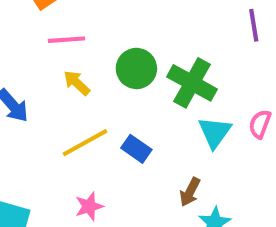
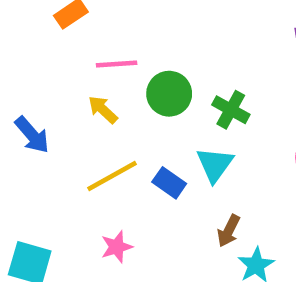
pink line: (66, 40) -> (117, 64), moved
green cross: (192, 83) -> (231, 110), size x0.7
cyan triangle: (215, 132) -> (215, 165), moved

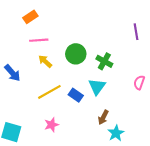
pink line: (117, 64) -> (39, 40), moved

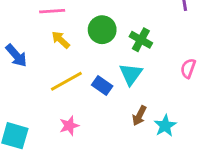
cyan star: (116, 133) -> (165, 126), moved

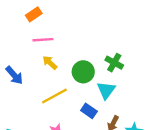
green circle: (102, 30) -> (83, 72), moved
blue rectangle: (102, 86) -> (89, 111), moved

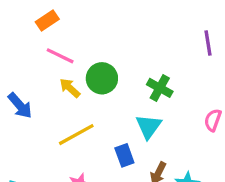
pink line: (43, 40) -> (60, 56), turned 30
green circle: (83, 72) -> (102, 78), moved
blue rectangle: (89, 111) -> (124, 155), turned 35

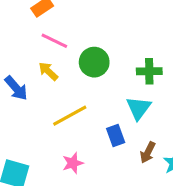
yellow arrow: (70, 88) -> (48, 71), moved
green cross: (160, 88) -> (149, 71), turned -30

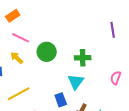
yellow line: (70, 116) -> (19, 94), moved

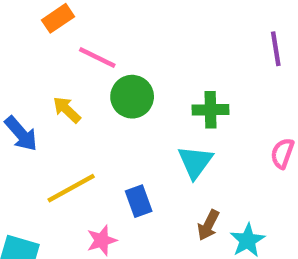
pink line: (21, 38) -> (97, 57), moved
blue rectangle: (61, 100) -> (139, 201), moved

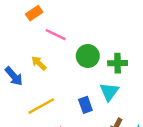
green circle: (132, 97) -> (88, 56), moved
blue rectangle: (139, 201) -> (85, 105), moved

